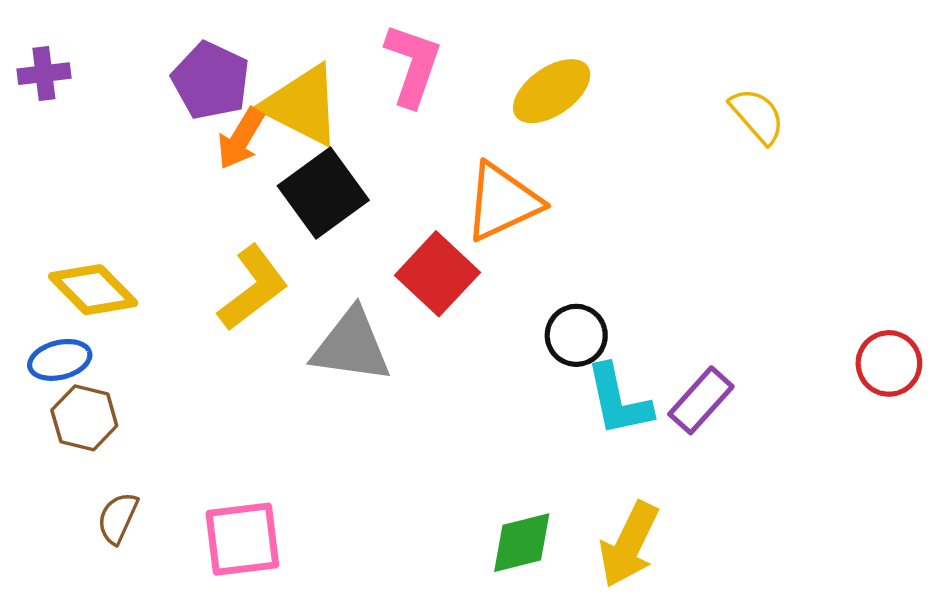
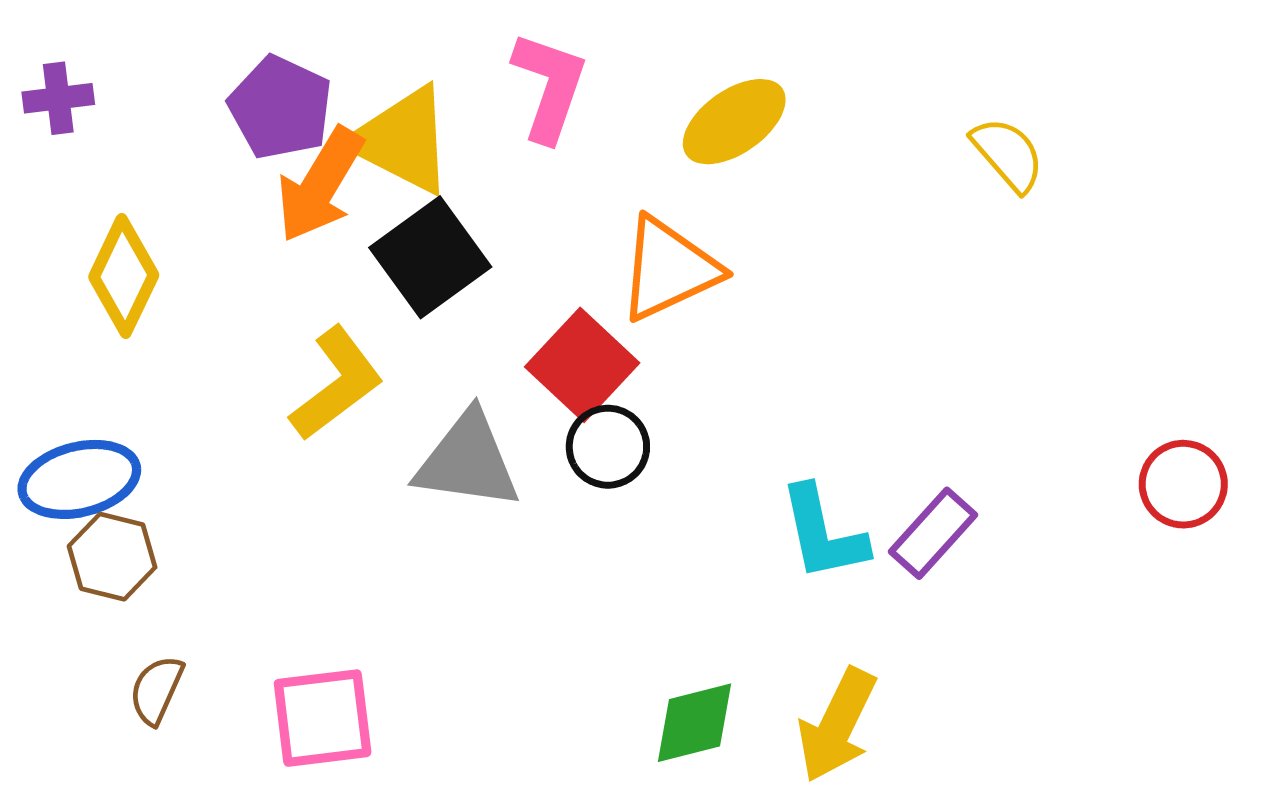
orange arrow: (241, 139) -> (320, 185), size x1.4
yellow diamond: (93, 290) -> (124, 276), moved, turned 70
black circle: (576, 335) -> (608, 447), moved
blue ellipse: (60, 360) -> (79, 479), size x1.4

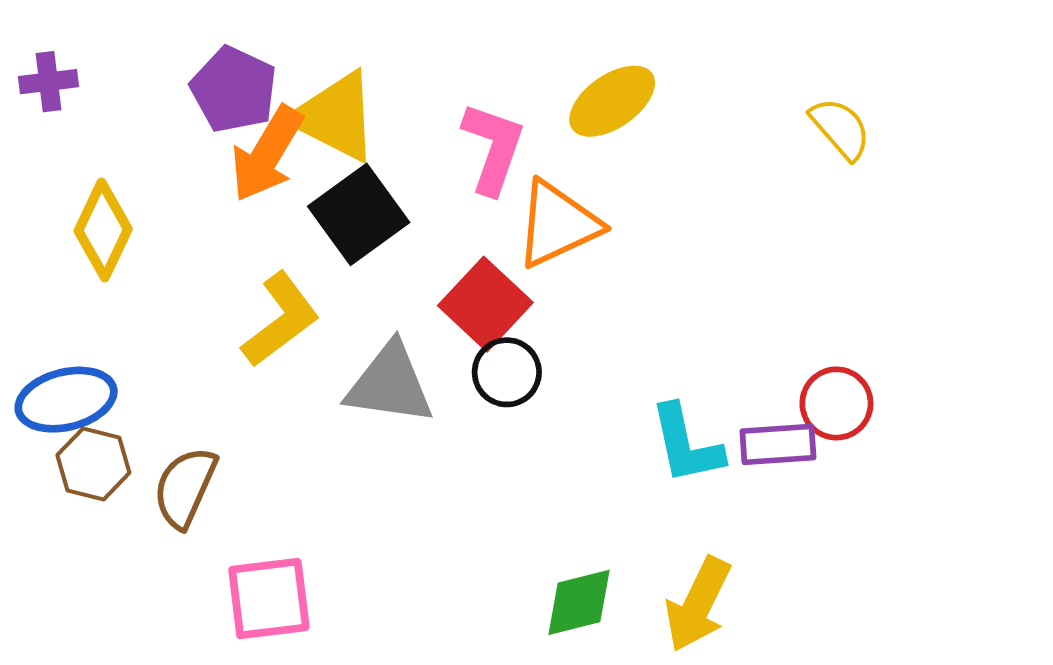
pink L-shape: (549, 87) -> (493, 148), moved
red circle: (1183, 484) -> (836, 403), moved
purple rectangle: (933, 533) -> (778, 444), turned 44
brown semicircle: (156, 690) -> (185, 487), moved, size x1.4

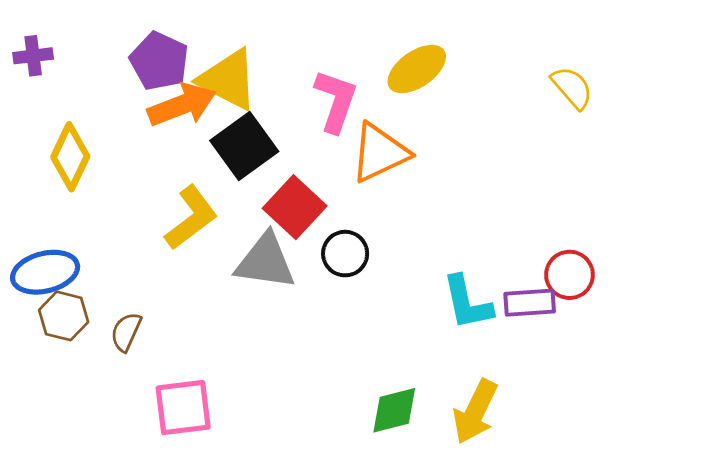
orange arrow: (267, 154) -> (182, 105), turned -142
red square: (485, 304) -> (295, 207), moved
brown semicircle: (185, 487) -> (126, 332), size x0.7

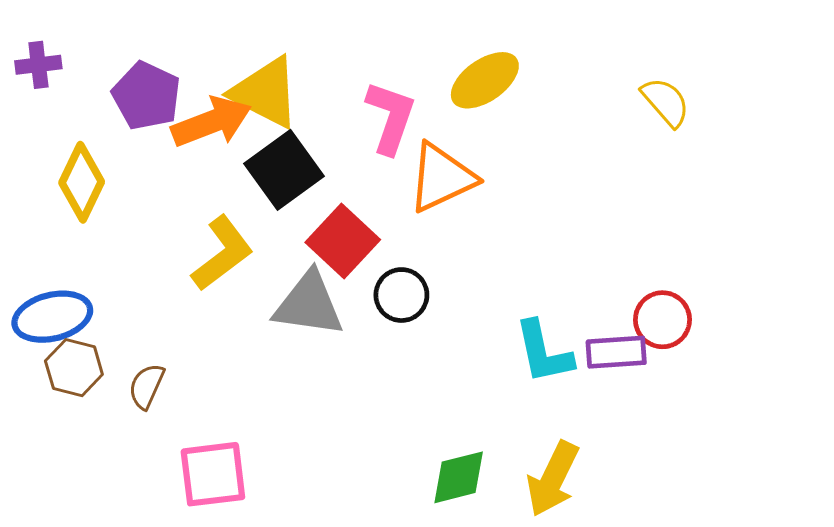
purple pentagon: (159, 61) -> (147, 96), moved

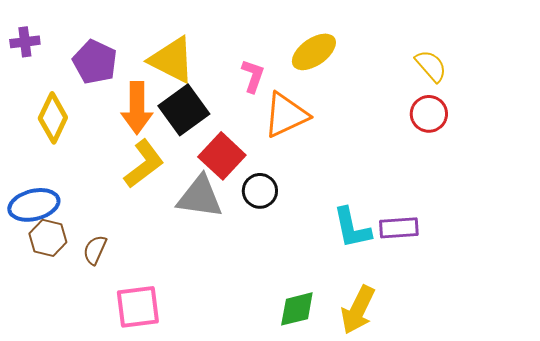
pink L-shape: (391, 117) -> (253, 76), size x0.7
orange arrow: (211, 122) -> (137, 108), moved, turned 111
red circle: (662, 320) -> (429, 114), moved

